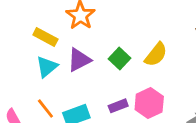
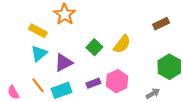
purple triangle: (79, 60) -> (64, 63), moved

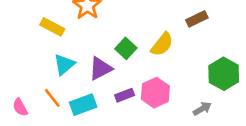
brown rectangle: (161, 24) -> (197, 19), moved
cyan triangle: (39, 53) -> (64, 64), moved
purple triangle: (64, 63) -> (100, 68), moved

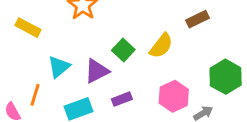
yellow rectangle: (52, 27) -> (28, 28), moved
pink hexagon: (155, 93) -> (174, 96), moved
orange line: (52, 98) -> (35, 95), moved, turned 55

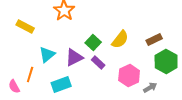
brown rectangle: (198, 19) -> (154, 40), moved
purple rectangle: (122, 99) -> (98, 62), moved, turned 64

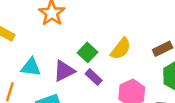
cyan triangle: (47, 54) -> (31, 67), turned 48

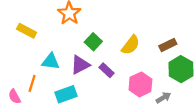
green square: (87, 52) -> (93, 42), moved

